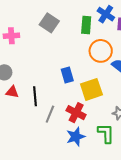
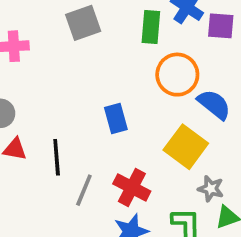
gray square: (49, 23) -> (83, 23), turned 36
yellow square: (91, 89) -> (186, 147), moved, turned -35

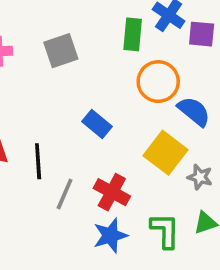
gray square: (83, 23) -> (61, 51), moved
blue rectangle: (116, 119) -> (97, 124), turned -36
gray star: (211, 189) -> (200, 177), moved

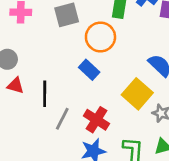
orange circle: (158, 82) -> (100, 37), moved

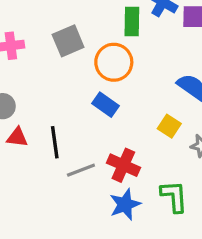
yellow square: (137, 94) -> (169, 126), size x0.6
gray line: (62, 119) -> (81, 170), turned 50

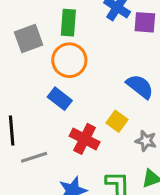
green rectangle: (132, 21) -> (68, 23), moved
red cross: (123, 165) -> (85, 139), moved

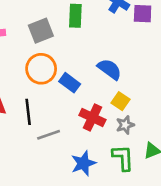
orange circle: (69, 60) -> (41, 69), moved
blue semicircle: (140, 87) -> (109, 69), moved
gray star: (146, 141) -> (125, 125), moved, turned -30

